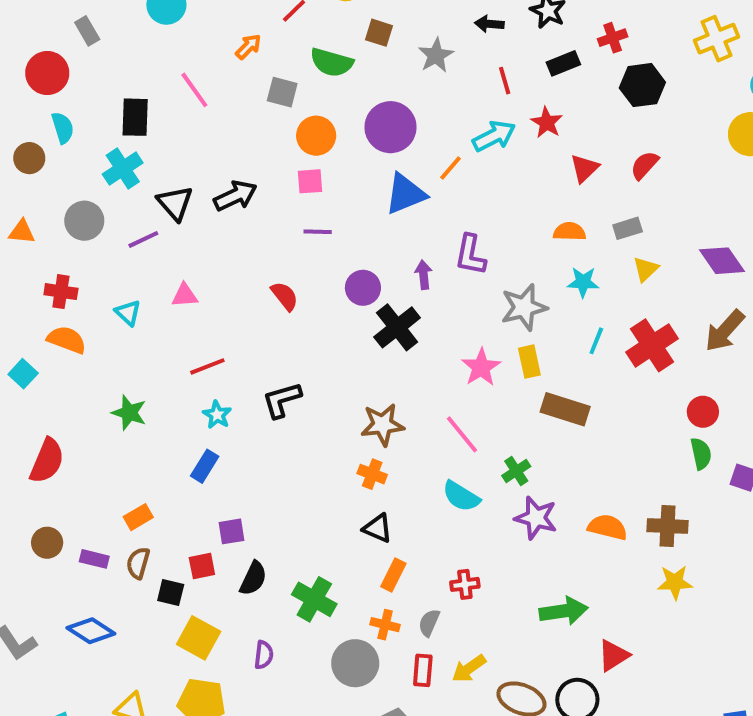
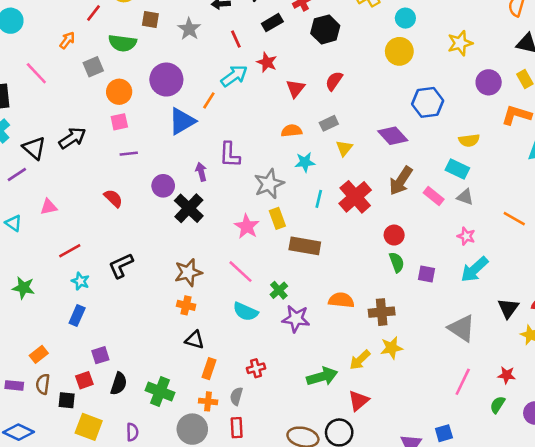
gray square: (282, 92) -> (93, 67), turned -30
orange semicircle: (608, 527) -> (341, 300), moved
yellow arrow: (469, 669) -> (360, 360), moved

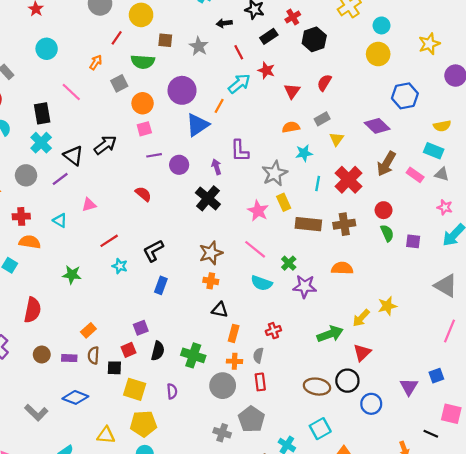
purple circle: (163, 186) -> (179, 165), moved
brown cross: (382, 312) -> (344, 224), moved
blue rectangle: (77, 315) -> (161, 285), moved

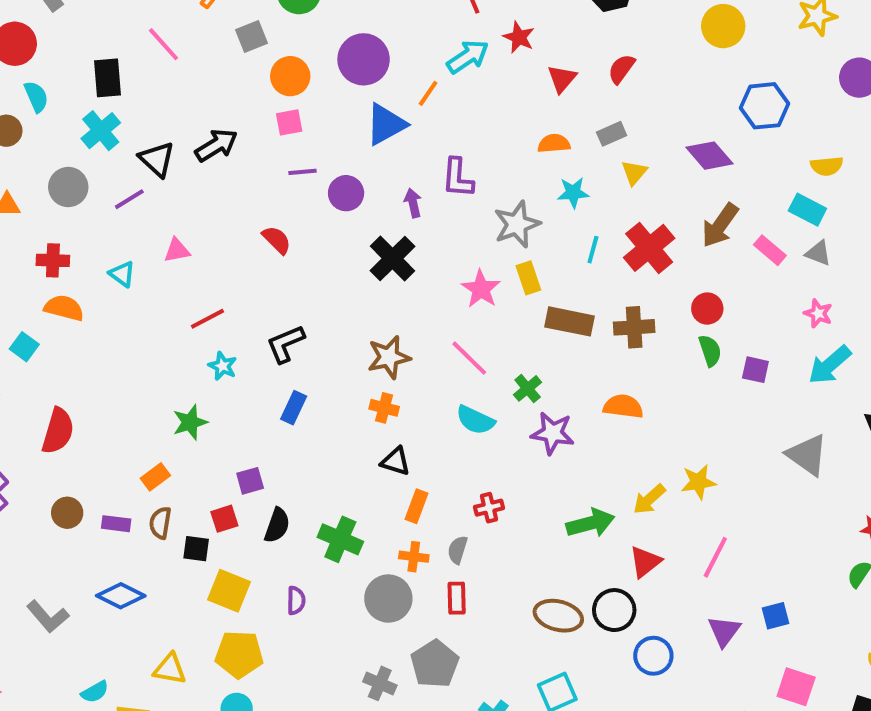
green star: (72, 275) -> (190, 422), moved, turned -30
pink line: (450, 331) -> (715, 557), moved

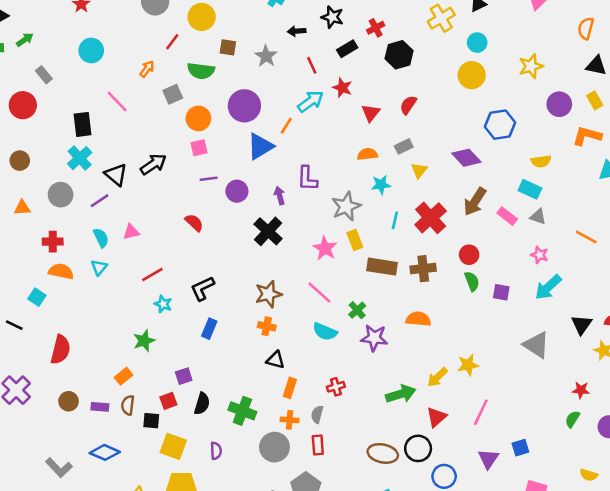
cyan semicircle: (36, 97) -> (101, 238), moved
cyan triangle: (122, 274) -> (99, 267), moved, turned 36

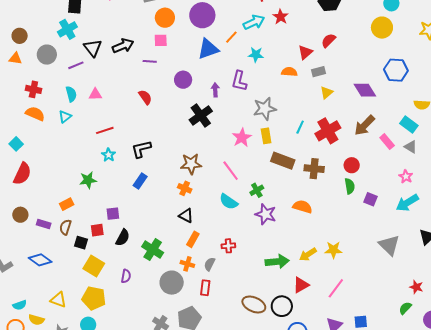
red triangle: (371, 113) -> (305, 52), moved
brown circle: (20, 161) -> (20, 36), moved
purple line: (209, 179) -> (150, 61), moved
cyan star: (381, 185) -> (256, 55), moved
cyan square: (37, 297) -> (16, 144), moved

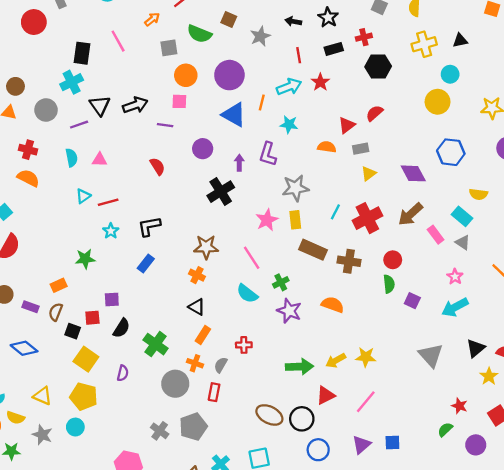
orange line: (231, 37) -> (262, 103), turned -32
blue triangle: (208, 49) -> (234, 115), turned 45
cyan triangle: (65, 117) -> (83, 196), moved

